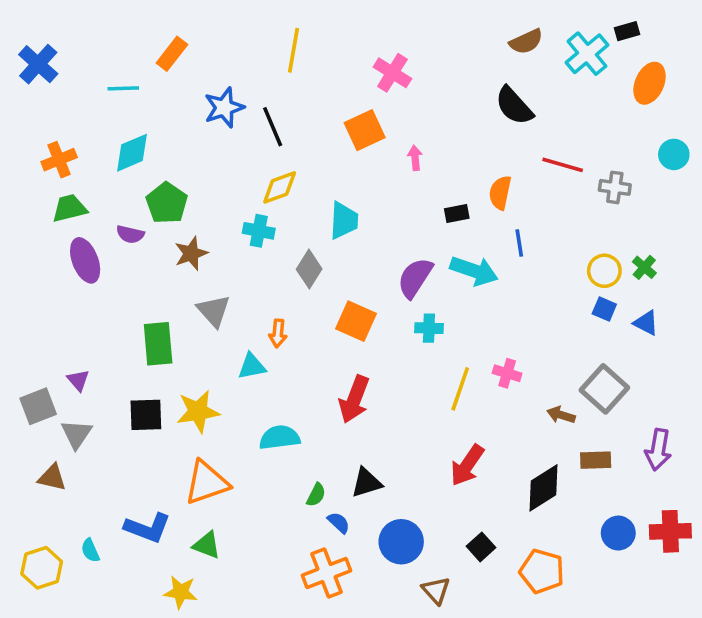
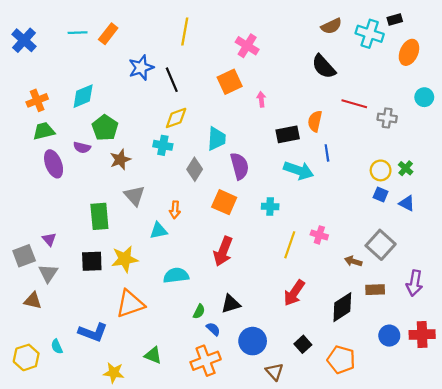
cyan cross: (587, 54) -> (370, 34), turned -32
cyan line: (123, 88) -> (78, 33), moved
black rectangle: (457, 213) -> (288, 134), size x1.5
purple semicircle: (415, 278) -> (239, 166), moved, turned 132
green triangle: (207, 545) -> (153, 355), moved

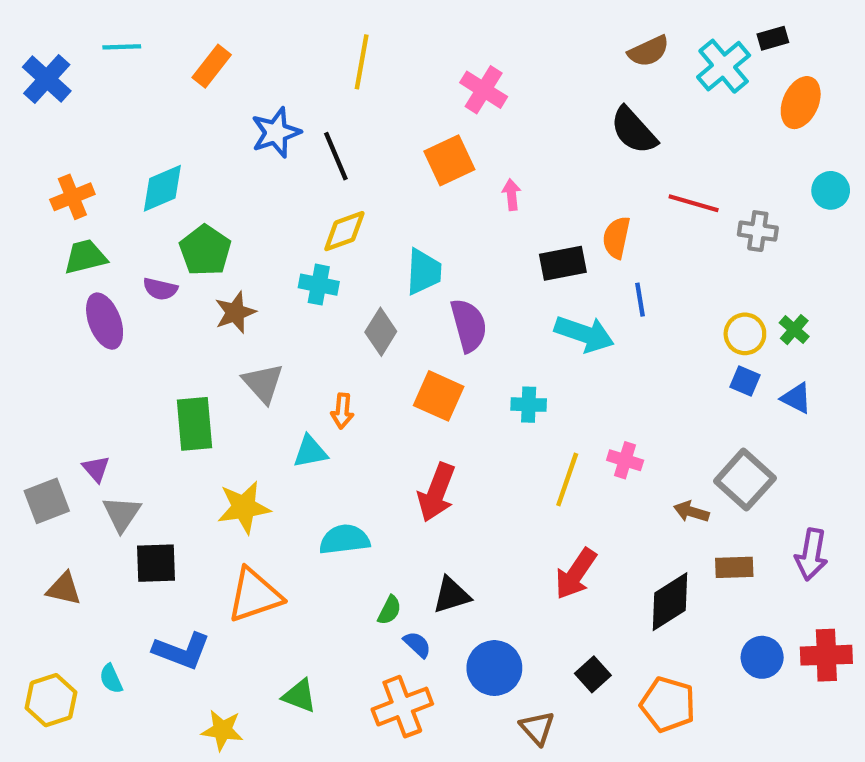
cyan line: (78, 33) -> (122, 47), moved
cyan cross: (370, 34) -> (724, 66), turned 32
black square: (92, 261) -> (156, 563), moved
gray triangle: (48, 273) -> (122, 514), moved

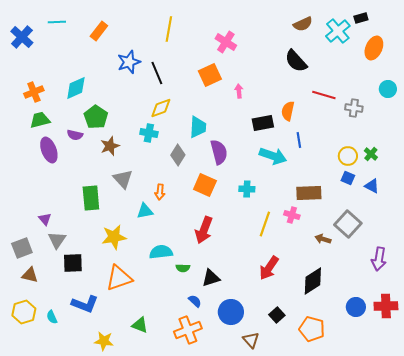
gray square: (47, 501) -> (22, 248), moved
brown rectangle: (734, 567) -> (309, 193), moved, size x1.4
green semicircle: (389, 610) -> (183, 268), moved, turned 64
yellow hexagon: (51, 700) -> (24, 312), moved

